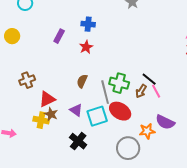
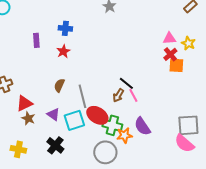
purple rectangle: (59, 36) -> (36, 40), turned -32
green cross: (119, 83) -> (112, 125), moved
yellow cross: (41, 120) -> (18, 149), moved
purple semicircle: (165, 122) -> (142, 126), turned 30

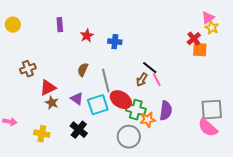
blue cross: (65, 28) -> (115, 42), moved
pink triangle: (169, 38) -> (208, 18), moved, turned -32
purple semicircle: (142, 126) -> (166, 111), turned -138

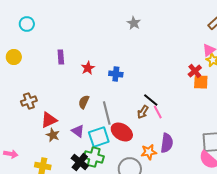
green cross: (136, 110) -> (94, 157), moved

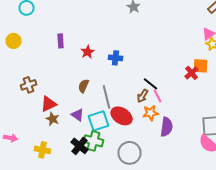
red cross: (195, 71) -> (192, 73), moved
orange star: (149, 152) -> (150, 113), moved

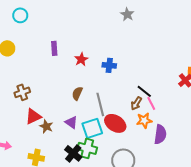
red triangle: (48, 104) -> (33, 116), moved

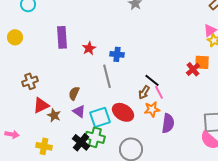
purple rectangle: (54, 48) -> (62, 37), size x1.5
brown semicircle: (77, 93) -> (74, 93), moved
gray line: (100, 104) -> (107, 76), moved

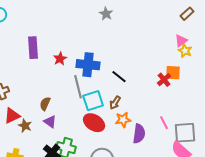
blue cross: (117, 54) -> (88, 65), size x1.6
black line: (152, 80) -> (119, 77), moved
pink line: (159, 92) -> (164, 123), moved
cyan square: (100, 117) -> (93, 101), moved

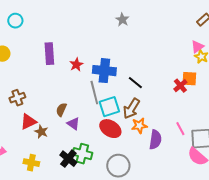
brown arrow: (115, 103) -> (131, 109), size x1.5
purple triangle: (50, 122) -> (73, 124), moved

